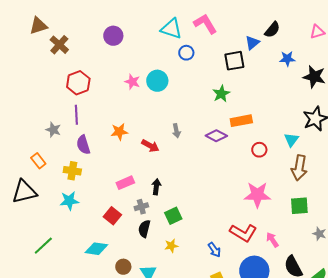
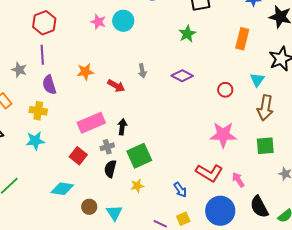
orange rectangle: (241, 121) -> (242, 39), moved, turned -65
pink rectangle: (125, 183) -> (91, 123), size x1.5
green square: (173, 216) -> (139, 156), size x1.4

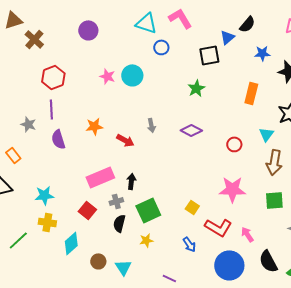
yellow cross: (38, 111) -> (47, 222), moved
cyan diamond: (62, 189) -> (71, 243), turned -50
yellow square: (183, 219) -> (192, 207), moved, turned -32

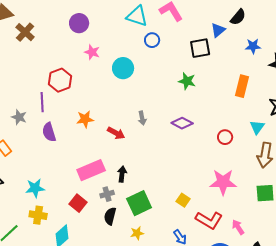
pink star: (107, 76) -> (92, 52), moved
red hexagon: (53, 77) -> (60, 80), moved
green star: (196, 88) -> (187, 81), turned -30

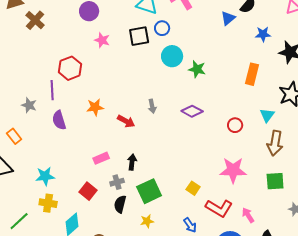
black square: (200, 48) -> (139, 36), moved
cyan circle: (123, 68) -> (172, 56), moved
pink rectangle: (91, 170) -> (101, 158), size x0.6

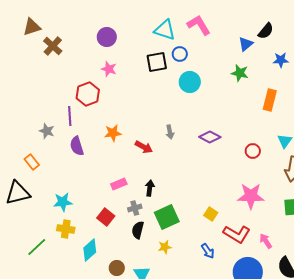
pink star: (102, 40) -> (109, 69), moved
green star: (197, 69) -> (240, 73), moved

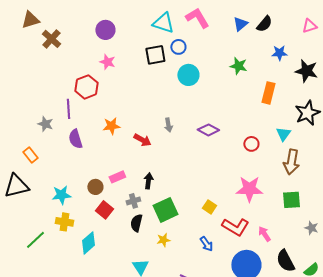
blue triangle: (246, 44) -> (240, 24), moved
brown circle: (117, 268) -> (95, 187), moved

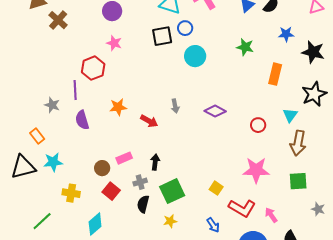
cyan star: (61, 195) -> (53, 162), moved
yellow cross: (64, 222) -> (71, 193), moved

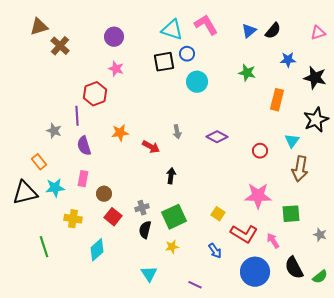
pink rectangle: (124, 158) -> (83, 179), moved, turned -56
black arrow: (155, 162) -> (171, 176), moved
green square: (298, 181) -> (291, 214), moved
green line: (42, 221) -> (44, 247), turned -65

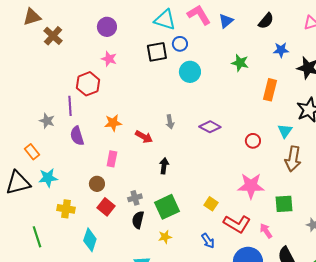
blue triangle: (249, 31) -> (226, 21), moved
pink rectangle: (83, 179) -> (112, 159), moved
cyan diamond: (97, 250) -> (90, 240), turned -30

